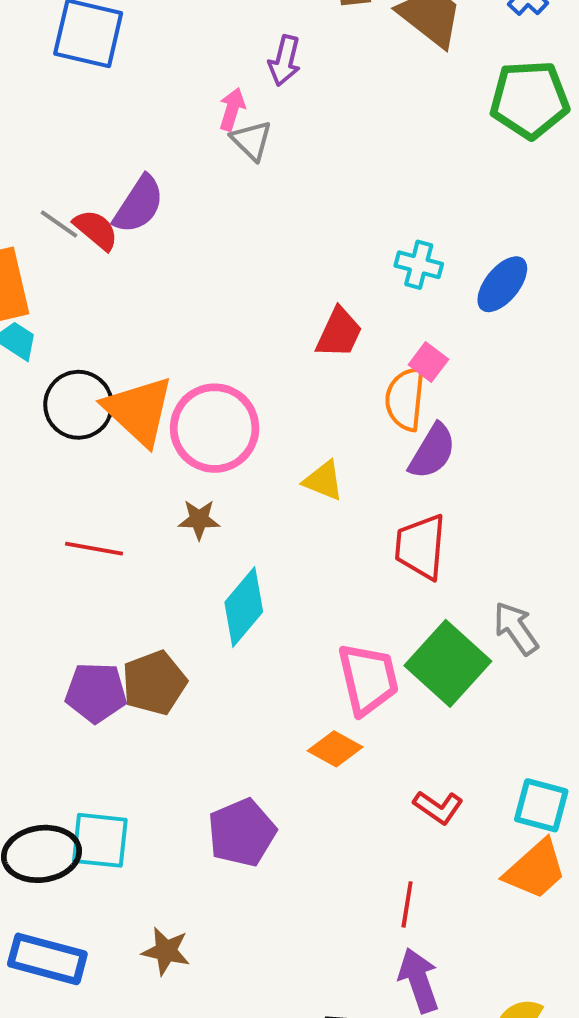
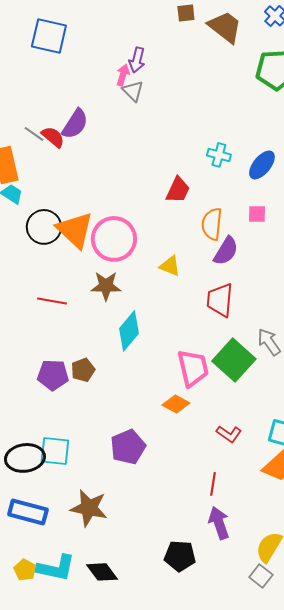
purple arrow: (285, 61) -> (137, 60), moved
pink square: (428, 362) -> (257, 214), moved, turned -36
brown star: (199, 519) -> (106, 286), size x1.4
brown pentagon: (154, 683) -> (83, 370), size x0.7
brown star: (166, 951) -> (89, 508), size x1.5

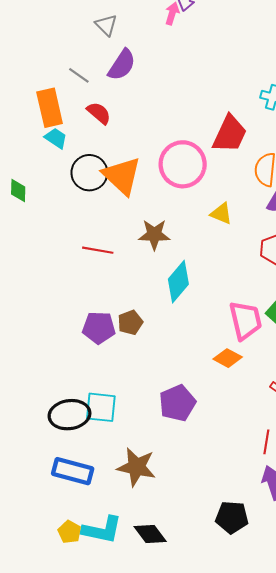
gray triangle: (133, 91) -> (106, 25), moved
red semicircle: (53, 137) -> (99, 113), moved
red trapezoid: (178, 190) -> (230, 134), size x1.4
pink circle: (114, 239) -> (183, 164), moved

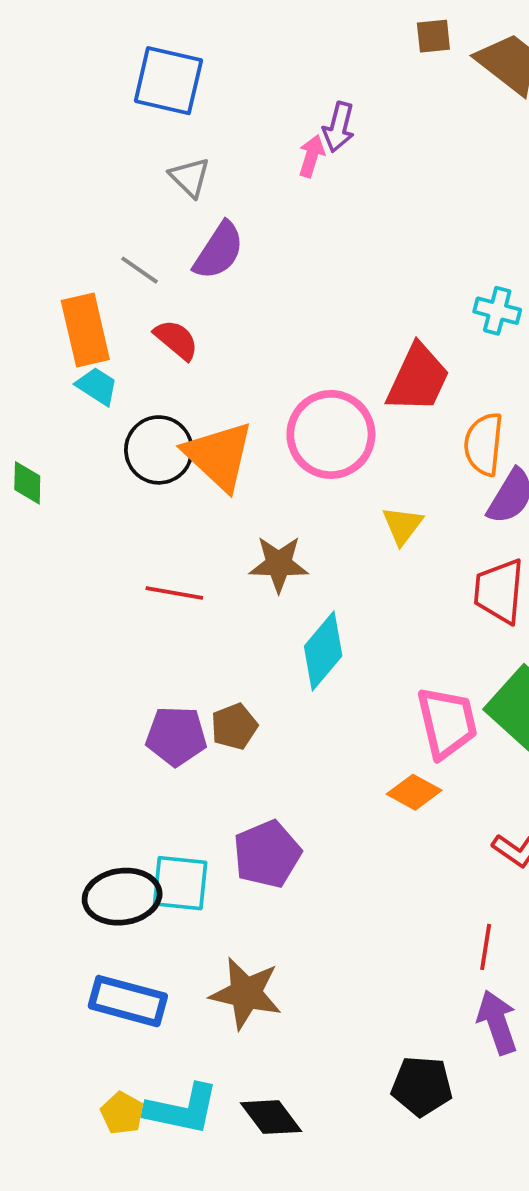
yellow triangle: (221, 214) -> (402, 525), turned 45
purple pentagon: (177, 403) -> (267, 854), moved

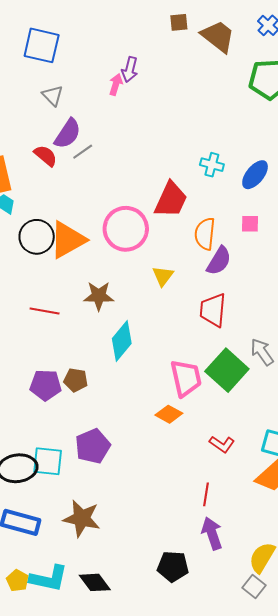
gray line: (139, 270) -> (83, 152), moved, turned -70
red semicircle: (176, 340) -> (46, 156), moved
orange triangle: (219, 456) -> (68, 240), turned 48
brown pentagon: (234, 726) -> (76, 380), turned 30

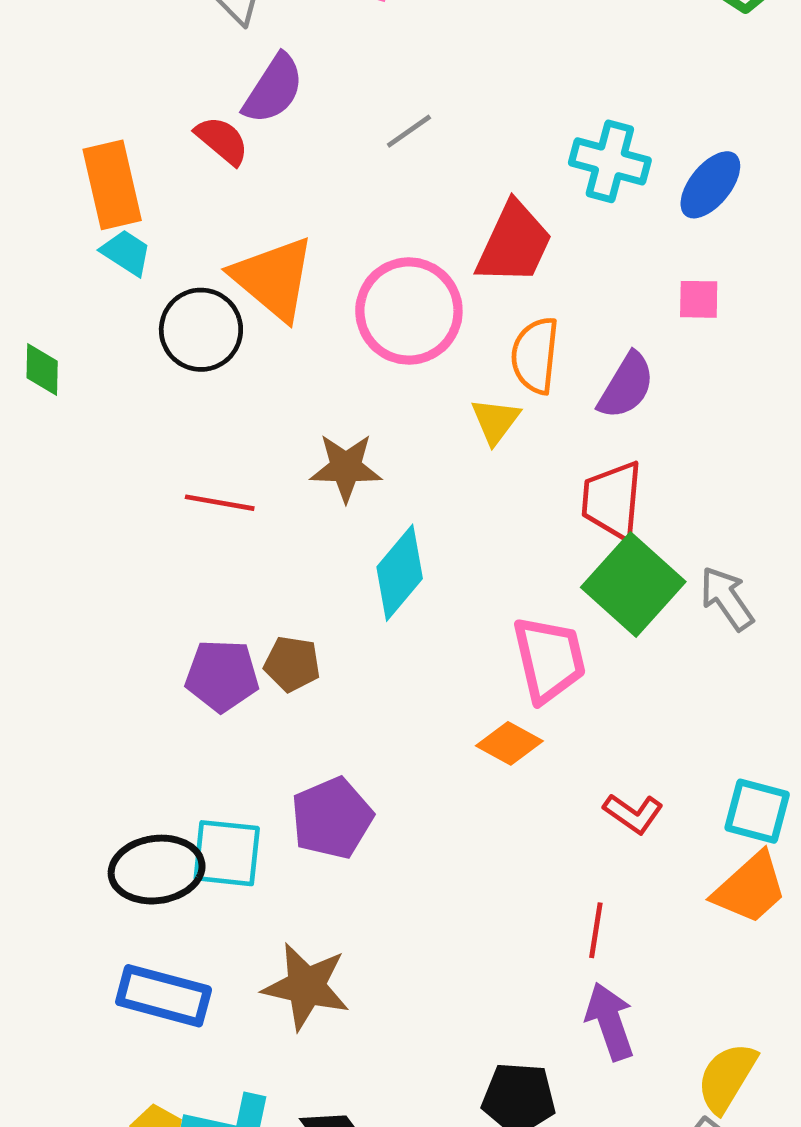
gray line: (83, 152) -> (409, 131), moved
cyan cross: (212, 165) -> (610, 161), size x1.4
orange semicircle: (205, 234) -> (535, 355), moved
orange triangle: (68, 240) -> (273, 278), moved, turned -51
green square: (227, 370) -> (633, 584), moved

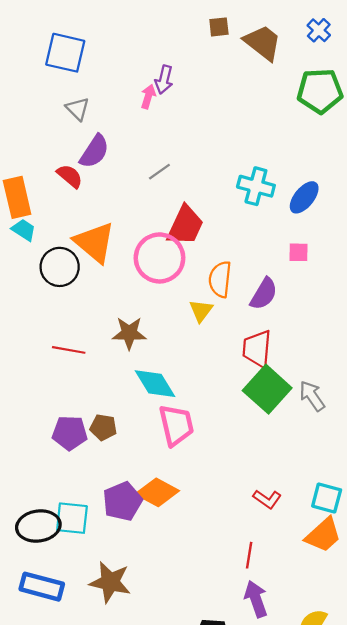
red trapezoid: (514, 243) -> (185, 225), moved
cyan diamond: (400, 573) -> (155, 384), turned -72
pink trapezoid: (549, 659) -> (176, 425), moved
orange diamond: (509, 743) -> (157, 492), moved, size x1.4

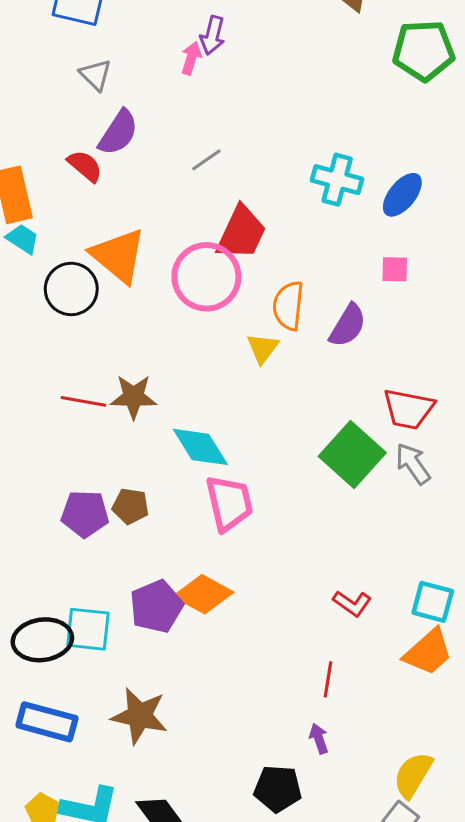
brown star: (129, 333) -> (134, 397), moved
red trapezoid: (257, 349) -> (408, 409), moved, turned -84
purple arrow: (256, 599) -> (319, 739), moved, size x0.6

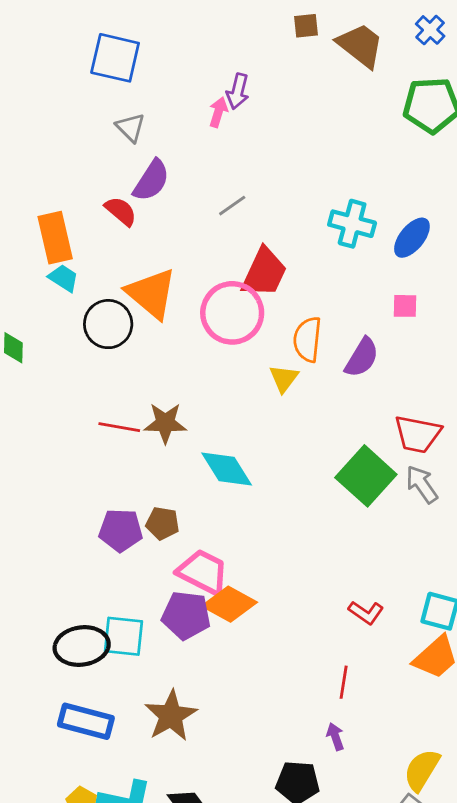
pink trapezoid: (229, 503) -> (203, 572), moved, turned -50
purple pentagon: (156, 606) -> (186, 615), turned 30
brown star: (140, 716) -> (171, 716), turned 30

